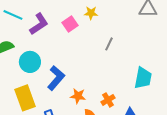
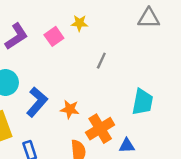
orange star: (78, 96) -> (70, 109), moved
orange cross: (108, 100) -> (100, 129), size x1.6

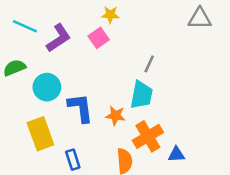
yellow star: (79, 23) -> (110, 15), moved
blue L-shape: (37, 102) -> (81, 108), turned -48
cyan trapezoid: (143, 102) -> (141, 95), moved

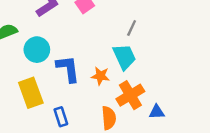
cyan trapezoid: (141, 95) -> (124, 57), turned -36

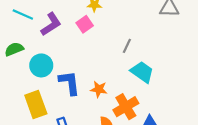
cyan trapezoid: (124, 57) -> (142, 72), moved, turned -30

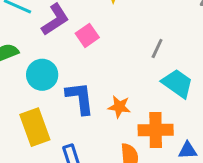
pink square: (85, 24) -> (87, 35), moved
orange cross: (126, 107) -> (156, 130), turned 30

